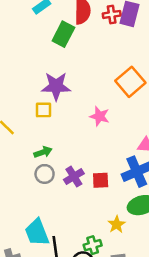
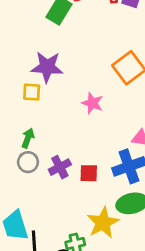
green arrow: (43, 152) -> (28, 138), turned -54
yellow star: (117, 224) -> (103, 223), size x1.6

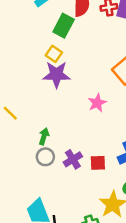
yellow square: (32, 92) -> (54, 54), moved, turned 35
pink star: (92, 103) -> (97, 103), turned 30

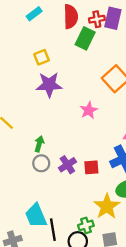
green rectangle: (64, 26) -> (85, 38), moved
yellow square: (54, 54) -> (42, 57), moved, turned 35

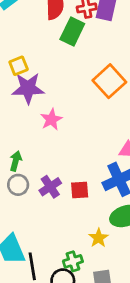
yellow square: (42, 57) -> (19, 66), moved
pink star: (89, 110) -> (51, 119), moved
yellow star: (107, 206) -> (99, 238), size x0.6

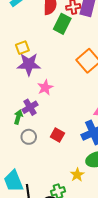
gray circle: (18, 185) -> (29, 137), moved
purple cross: (50, 187) -> (30, 107), moved
red square: (80, 190) -> (57, 135), moved, turned 32

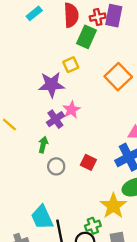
yellow square: (22, 48) -> (71, 65), moved
purple cross: (30, 107) -> (55, 119), moved
yellow star: (77, 175) -> (113, 206), size x1.6

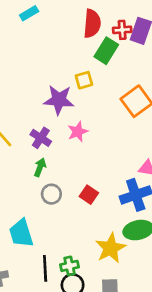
cyan rectangle: (34, 13) -> (29, 13), moved
purple cross: (55, 119) -> (41, 138), moved, turned -30
cyan trapezoid: (42, 217) -> (21, 233), moved
green cross: (93, 226) -> (69, 266), moved

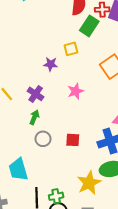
purple star: (59, 100) -> (51, 64), size x0.6
pink star: (78, 132) -> (75, 91), moved
red square: (89, 195) -> (73, 140), turned -32

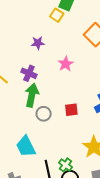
yellow square: (71, 49) -> (57, 15), moved, turned -32
green arrow: (34, 117) -> (32, 95), size x1.6
green cross: (56, 196) -> (66, 165), turned -32

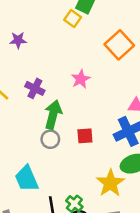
purple star: (38, 43) -> (18, 40), moved
green arrow: (32, 95) -> (53, 115), moved

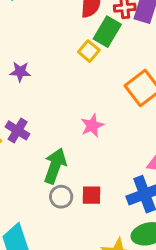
purple cross: (35, 88) -> (18, 130), moved
gray circle: (50, 139) -> (61, 197), moved

